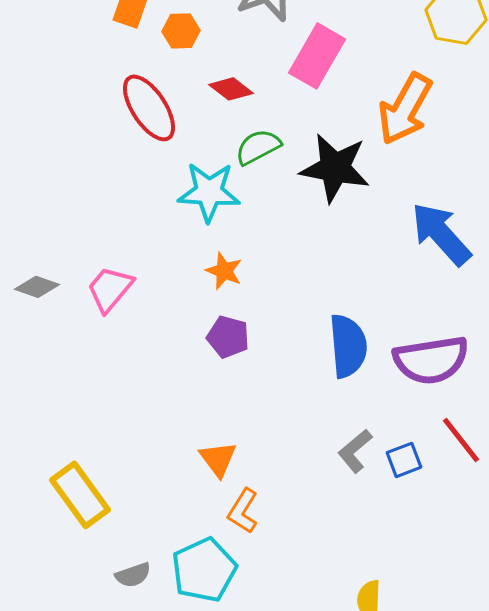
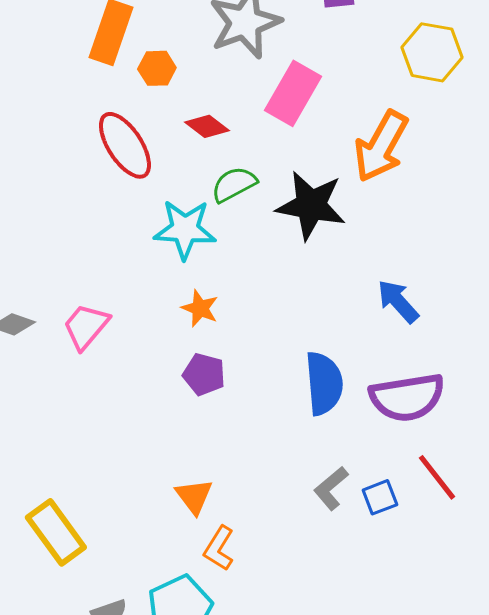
blue arrow: (441, 234) -> (398, 301), moved, size x0.7

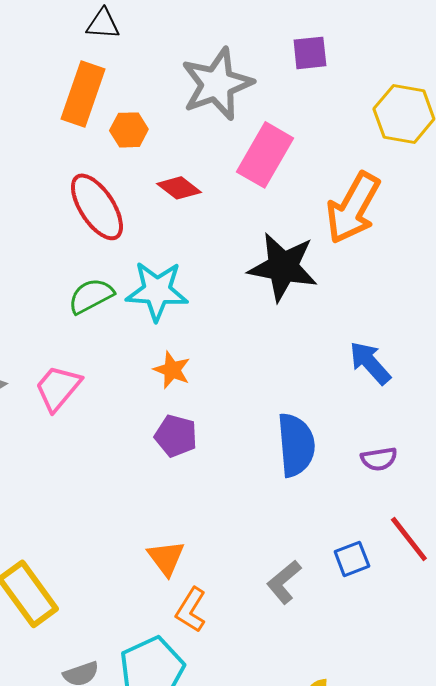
green semicircle: (234, 184) -> (91, 296), moved
purple semicircle: (407, 397) -> (379, 459), size x0.5
gray L-shape: (331, 488) -> (284, 582), moved

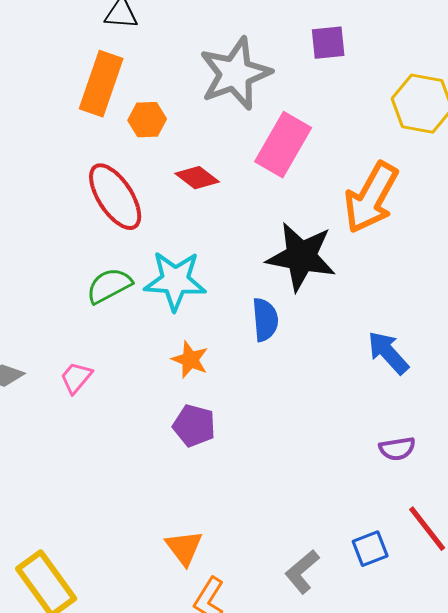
pink trapezoid: (58, 388) -> (76, 378), size x0.7
blue semicircle: (296, 445) -> (265, 320), moved, size x0.7

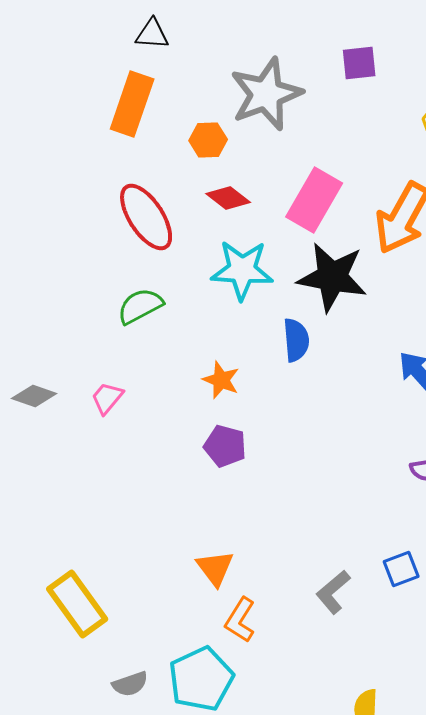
orange hexagon: (147, 120) -> (208, 140), moved
pink rectangle: (283, 145) -> (314, 200), moved
cyan star: (175, 281) -> (242, 270), moved

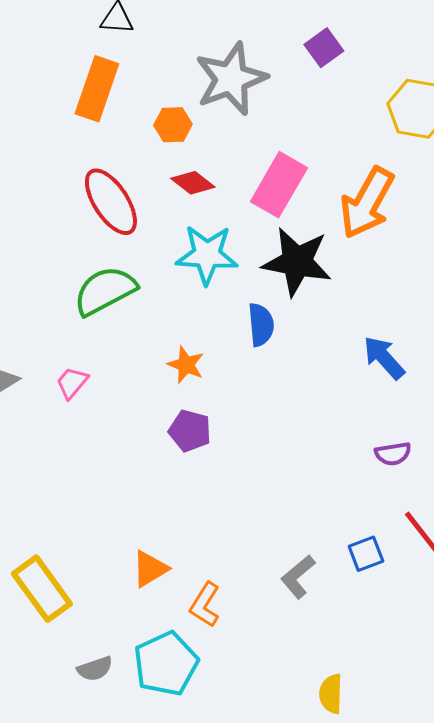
purple square: (359, 63) -> (324, 48), turned -30
green semicircle: (140, 306) -> (105, 291), size x1.4
orange triangle: (215, 568) -> (150, 569), moved, turned 36

